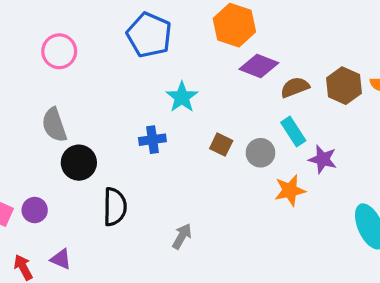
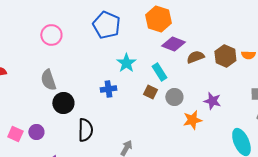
cyan rectangle: (293, 131) -> (159, 72), moved

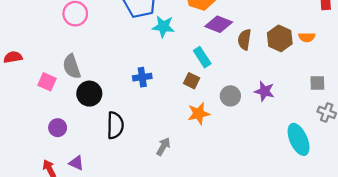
brown semicircle: (195, 57) -> (244, 40), turned -60
cyan star: (126, 63) -> (163, 27), moved, turned -30
gray circle: (174, 97) -> (230, 96), moved
orange star: (192, 120) -> (199, 114), moved
pink square: (15, 134) -> (47, 82), moved

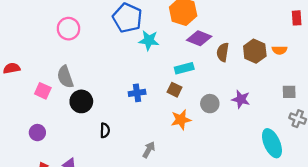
cyan rectangle: (202, 57) -> (184, 68), turned -72
blue cross: (142, 77) -> (137, 93), moved
black semicircle: (115, 125) -> (105, 130), size x0.6
purple circle: (58, 128) -> (37, 133), moved

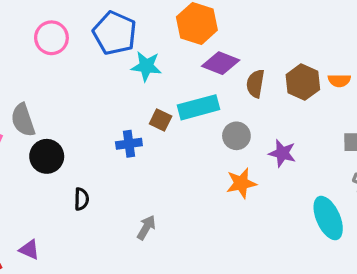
pink circle: (68, 29) -> (51, 38), moved
cyan rectangle: (184, 68) -> (199, 107), size x1.4
brown square: (175, 90) -> (161, 120), moved
gray circle: (210, 104) -> (236, 136), moved
orange star: (181, 120) -> (241, 183), moved

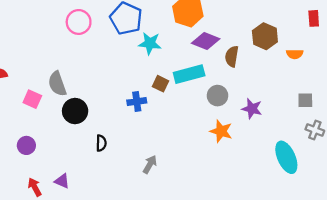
brown hexagon: (303, 82) -> (265, 36), moved
orange star: (241, 183) -> (221, 131), turned 30

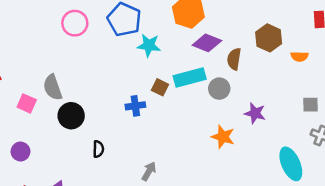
gray circle: (218, 96) -> (219, 89), moved

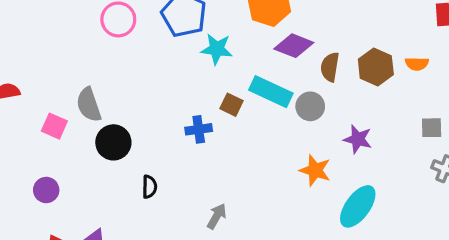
brown hexagon: (269, 38) -> (376, 67), moved
cyan rectangle: (190, 77) -> (271, 92), turned 40
cyan ellipse: (291, 164) -> (358, 206), moved, turned 60

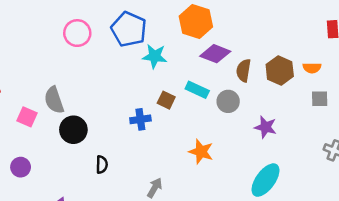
cyan rectangle: (271, 92) -> (197, 90), size x0.7
gray square: (432, 128) -> (320, 99), moved
orange star: (315, 170) -> (201, 152), moved

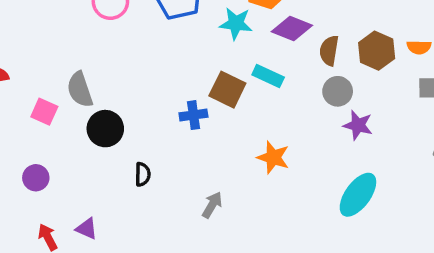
cyan star: (155, 56) -> (236, 23), moved
brown square: (166, 100) -> (227, 90), size x1.5
gray circle: (228, 101) -> (338, 91), moved

